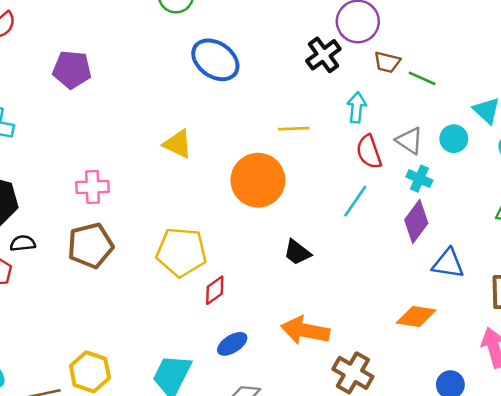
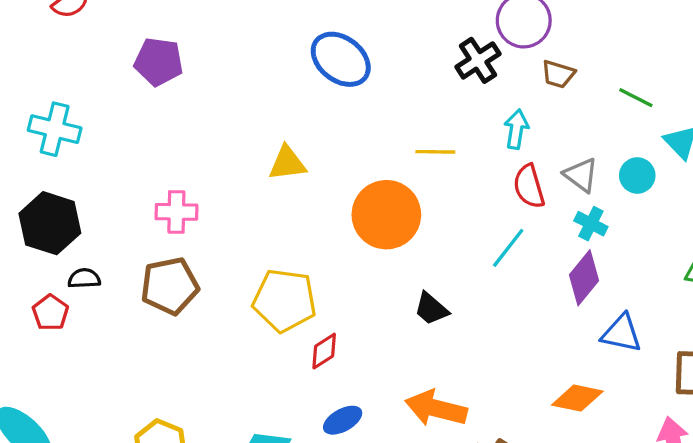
green line: (422, 78) -> (636, 98), moved
yellow triangle: (178, 144) -> (287, 163), turned -36

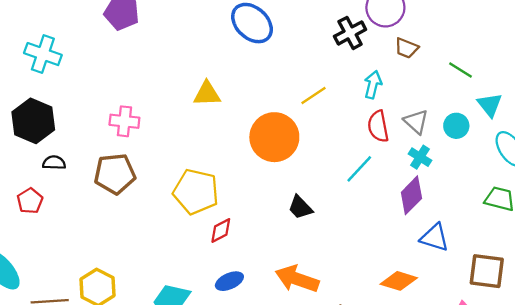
yellow line: (435, 152) -> (314, 95), turned -40
red pentagon: (50, 313) -> (30, 201), moved

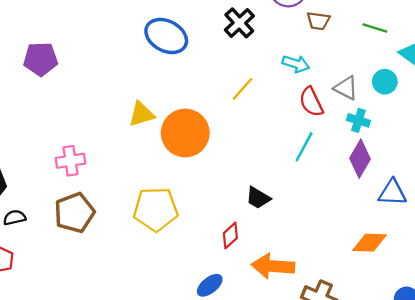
black cross: (350, 33) -> (239, 23), moved
cyan arrow: (373, 85) -> (296, 64), turned 108
orange circle: (274, 137) -> (185, 133), moved
red diamond: (221, 231) -> (230, 236), moved

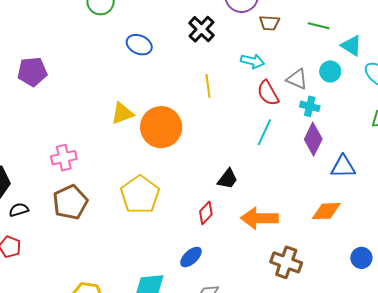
blue ellipse: (166, 36) -> (139, 45), size x0.7
yellow line: (242, 89) -> (208, 86), turned -45
black trapezoid: (258, 198) -> (228, 179), turned -80
yellow pentagon: (156, 209) -> (140, 195), turned -30
orange arrow: (273, 266) -> (259, 218), moved

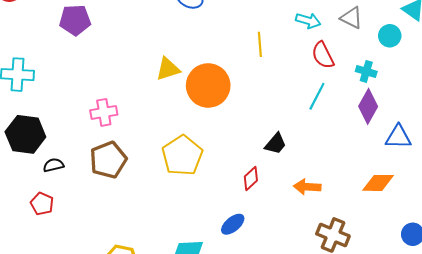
gray triangle: (297, 79) -> (351, 18), moved
orange arrow: (259, 218) -> (307, 187), size x0.7

